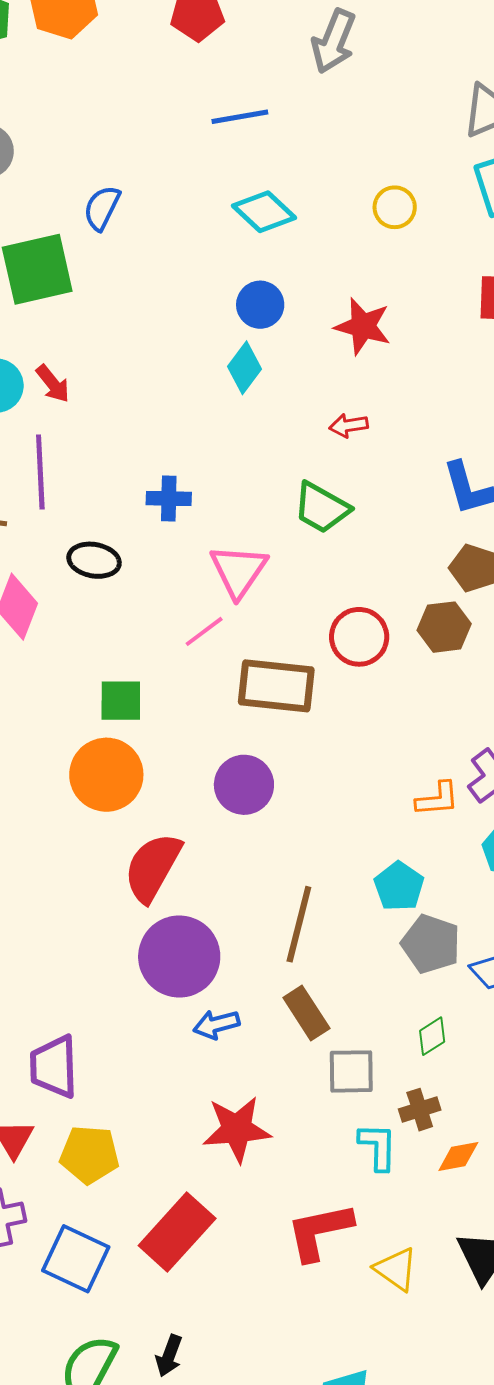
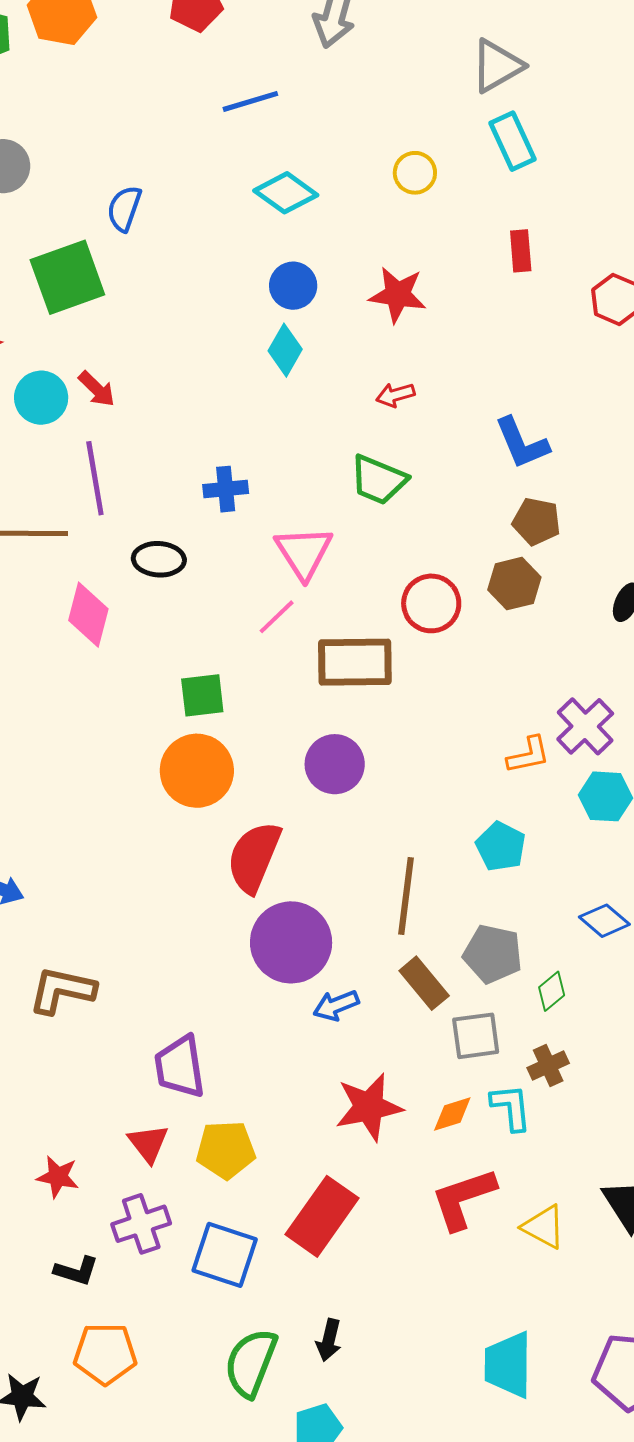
gray pentagon: (431, 944) -> (493, 954), moved
orange diamond: (458, 1156) -> (452, 1114), moved

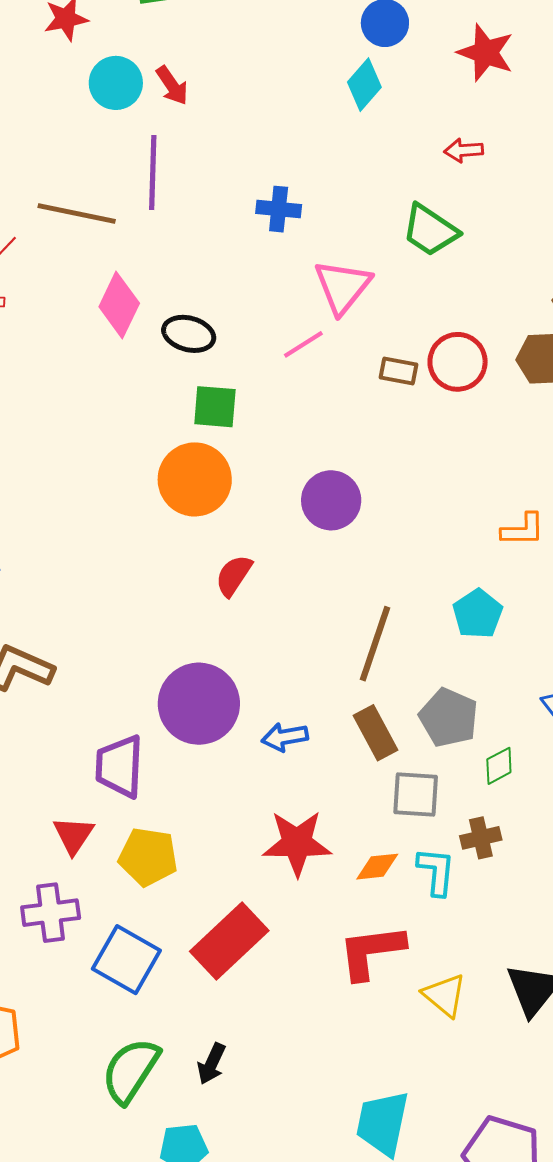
black ellipse: (159, 559) -> (189, 334), moved
brown rectangle: (355, 662) -> (398, 371), moved, size x0.5
red semicircle: (254, 857) -> (234, 575), size x0.6
purple circle: (291, 942) -> (199, 704), moved

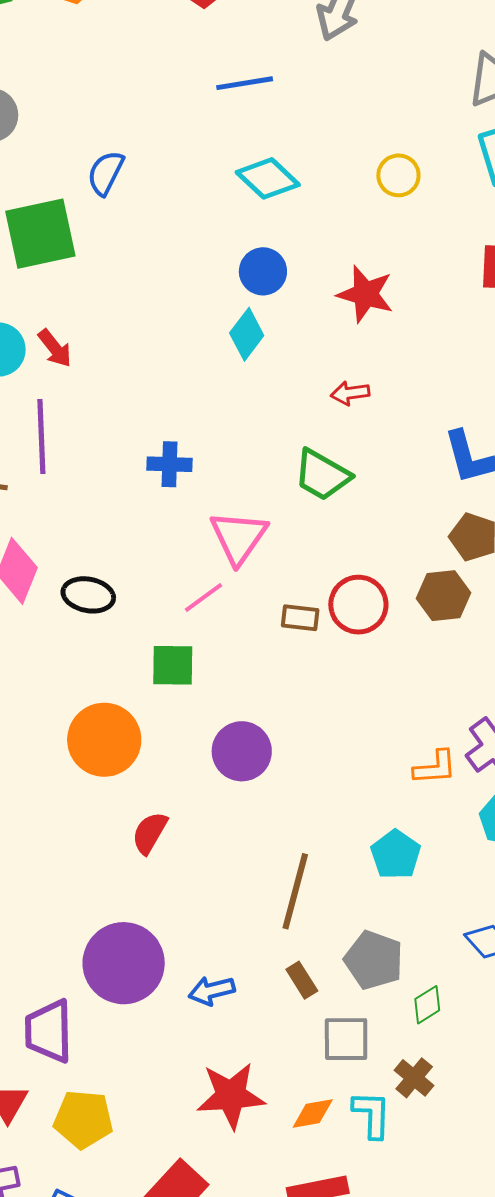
green square: (215, 407) -> (173, 665), moved
brown rectangle: (375, 733) -> (302, 980), size x0.7
brown cross: (481, 838) -> (414, 1078), turned -33

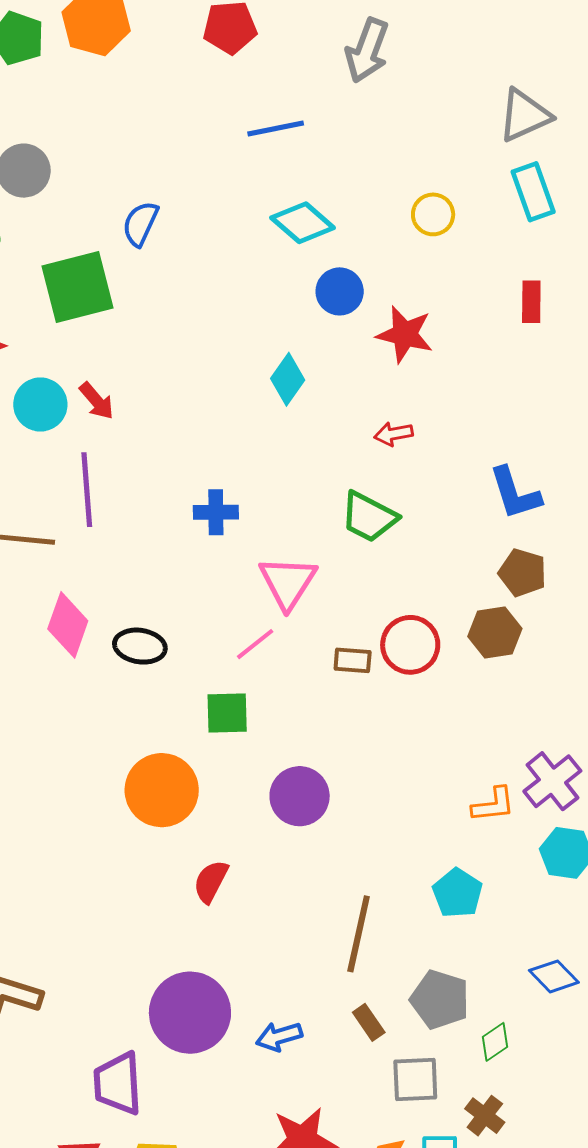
blue circle: (263, 271) -> (340, 291), moved

